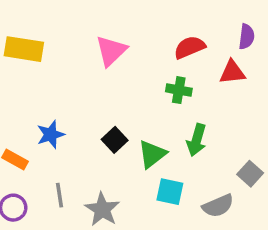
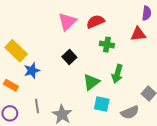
red semicircle: (190, 47) -> (95, 22), moved
yellow rectangle: (24, 49) -> (16, 51), moved, turned 35
black square: (115, 140) -> (69, 57), moved

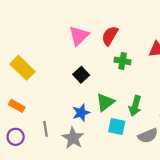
red semicircle: (95, 22) -> (110, 36), turned -36
blue star: (32, 71) -> (81, 113), moved
green arrow: (117, 74) -> (135, 106), moved

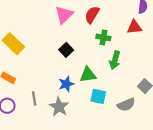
green triangle: (105, 102) -> (88, 75), turned 30
green arrow: (135, 106) -> (115, 60), moved

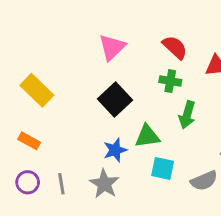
red semicircle: (92, 15) -> (175, 47), moved, turned 102
black square: (66, 50) -> (115, 99), size x1.5
gray line: (34, 98) -> (61, 184), moved

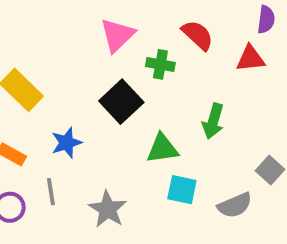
green cross: (170, 81) -> (160, 64), moved
blue star: (115, 150) -> (67, 143), moved
gray line: (61, 184) -> (51, 192), moved

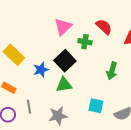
blue star: (67, 143) -> (41, 70), moved
green triangle: (162, 149) -> (64, 85), moved
gray star: (108, 209) -> (58, 116), turned 30

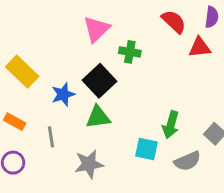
red semicircle: (104, 27) -> (174, 22), moved
green arrow: (112, 71) -> (171, 125), moved
gray line: (29, 107) -> (51, 137), moved

